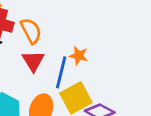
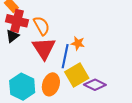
red triangle: (33, 61) -> (44, 48), size x1.4

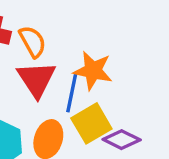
orange star: (78, 43) -> (93, 71), size x1.6

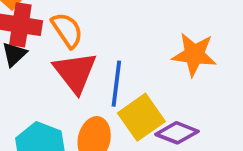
orange star: (93, 71) -> (194, 54), moved

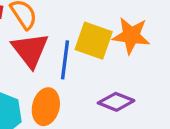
yellow square: (141, 117) -> (94, 41), moved, turned -36

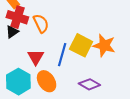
red triangle: (30, 50) -> (36, 57), moved, size x0.7
orange ellipse: (46, 107) -> (47, 81), turned -55

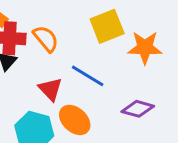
yellow square: (81, 45) -> (107, 26), moved, turned -35
blue line: (62, 55) -> (88, 76), turned -60

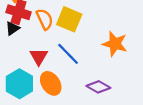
yellow square: (107, 26) -> (69, 19), moved, turned 30

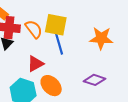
blue line: (68, 54) -> (59, 43), moved, turned 40
red triangle: (39, 57) -> (35, 64), turned 42

